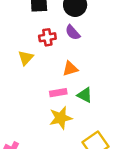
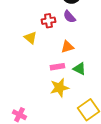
yellow triangle: (26, 58) -> (30, 38), turned -32

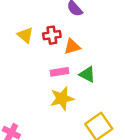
red cross: (48, 21) -> (52, 35), moved

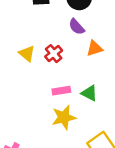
red cross: (52, 35) -> (54, 54), turned -30
orange triangle: (72, 46) -> (94, 48), moved

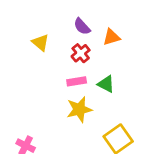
purple semicircle: (77, 27) -> (82, 26), moved
red cross: (54, 54) -> (81, 53), moved

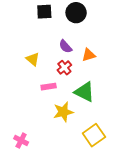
pink rectangle: (77, 81) -> (49, 87), moved
green triangle: (106, 84) -> (84, 92), size x1.5

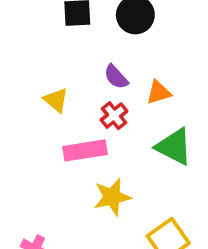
pink rectangle: (49, 87) -> (85, 150), size x1.5
green triangle: (84, 92) -> (174, 147), moved

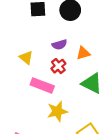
purple semicircle: (116, 77) -> (59, 45), turned -64
pink rectangle: (85, 150) -> (42, 85), turned 30

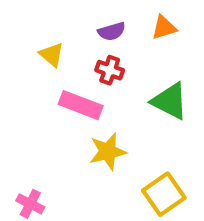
orange triangle: (83, 53) -> (164, 28), moved
red cross: (58, 66) -> (110, 70), turned -32

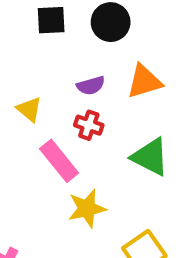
orange triangle: (164, 28) -> (144, 82), size x1.4
pink rectangle: (81, 105) -> (59, 161), turned 30

